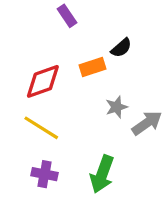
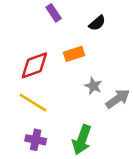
black semicircle: (121, 48) -> (97, 23), moved
gray star: (116, 107) -> (93, 86), turned -30

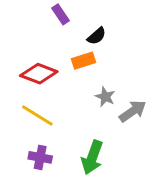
black semicircle: (97, 23) -> (97, 36), moved
red diamond: (34, 65) -> (39, 74), turned 40

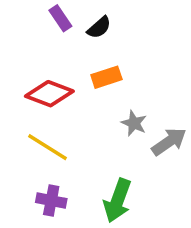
purple rectangle: (60, 14) -> (60, 18), moved
black semicircle: (97, 36) -> (99, 27), moved

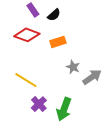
red diamond: (49, 94) -> (27, 35), moved
purple cross: (51, 201) -> (39, 104), moved, turned 35

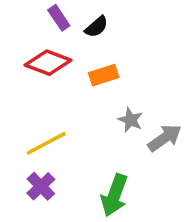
yellow line: (26, 80) -> (46, 143), turned -60
purple cross: (39, 104) -> (41, 186), moved

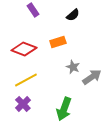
black semicircle: (96, 27) -> (73, 15), moved
red diamond: (48, 63) -> (24, 49), moved

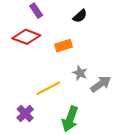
red diamond: (24, 49) -> (26, 37), moved
yellow line: (26, 80) -> (48, 88), moved

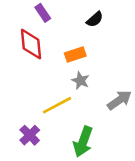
red diamond: (26, 37) -> (31, 44), turned 64
gray star: (80, 73) -> (80, 80), moved

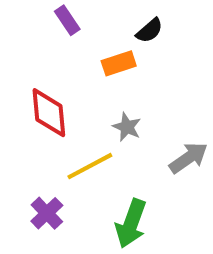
red diamond: (31, 44) -> (49, 113), moved
orange rectangle: (75, 54) -> (119, 63), moved

